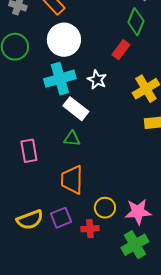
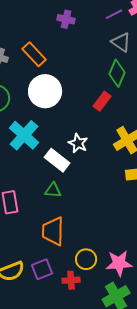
cyan cross: (60, 79) -> (24, 135), moved, turned -32
white star: (97, 80) -> (78, 143), moved

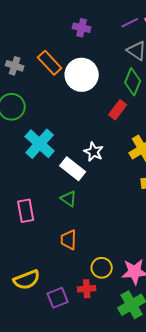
white circle: (45, 91) -> (82, 75), moved
green triangle: (53, 190) -> (69, 199), turned 30
orange trapezoid: (53, 231) -> (69, 240), size x0.7
purple square: (42, 269) -> (58, 298), moved

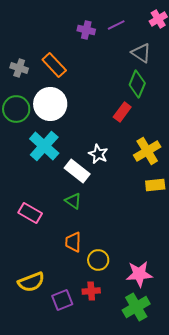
purple line: (130, 23) -> (116, 25), moved
white circle: (82, 75) -> (50, 104), moved
pink rectangle: (26, 211) -> (30, 213), turned -50
yellow circle: (102, 268) -> (98, 260), moved

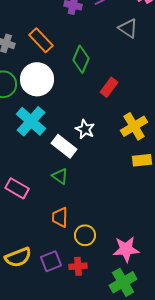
green diamond: (137, 84) -> (81, 59), moved
purple square: (62, 300) -> (51, 261), moved

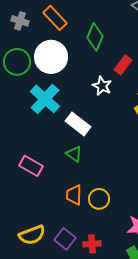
white star: (85, 129) -> (102, 86), moved
yellow circle: (85, 235) -> (99, 199), moved
purple square: (51, 261) -> (65, 239), turned -30

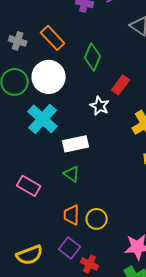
white rectangle: (78, 124) -> (76, 144), turned -50
purple square: (65, 239) -> (70, 248), moved
red cross: (92, 244) -> (90, 264), turned 30

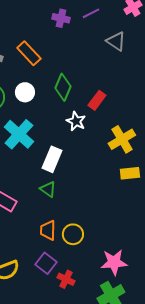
green diamond: (93, 57) -> (63, 87), moved
white circle: (49, 77) -> (25, 92), size x0.6
white rectangle: (76, 144) -> (52, 159), turned -55

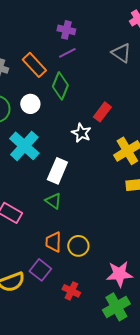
purple line: (91, 13) -> (67, 53), moved
green diamond: (63, 87) -> (60, 86), moved
purple square: (46, 263) -> (40, 270), moved

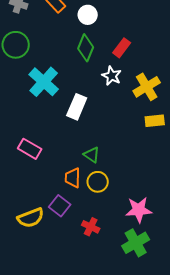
green diamond: (60, 86) -> (86, 48), moved
white circle: (30, 104) -> (88, 15), moved
white star: (81, 133) -> (112, 76), moved
green triangle: (53, 201) -> (92, 155), moved

